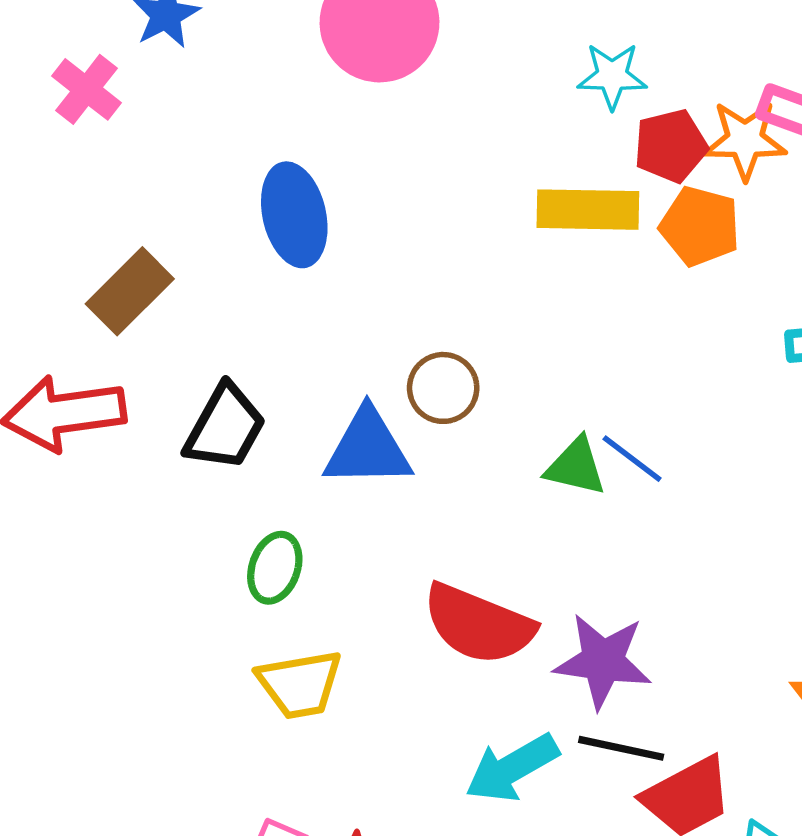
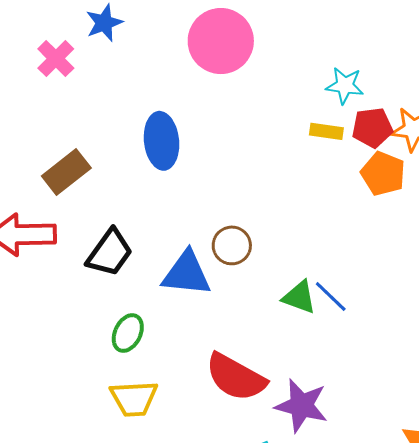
yellow rectangle: (588, 210) -> (326, 131), moved, size x0.6

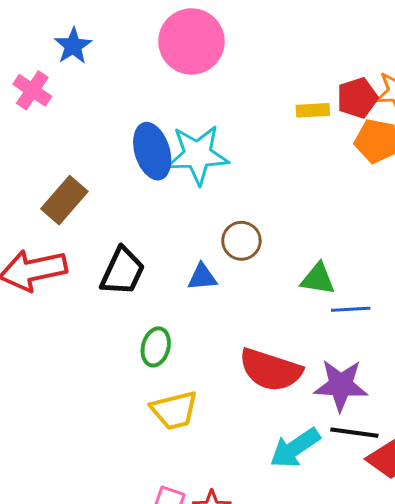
cyan star: (345, 85) -> (198, 155), moved, size x1.6
blue triangle: (187, 274) -> (202, 277), size x0.6
blue line: (331, 297) -> (351, 309), moved, turned -36

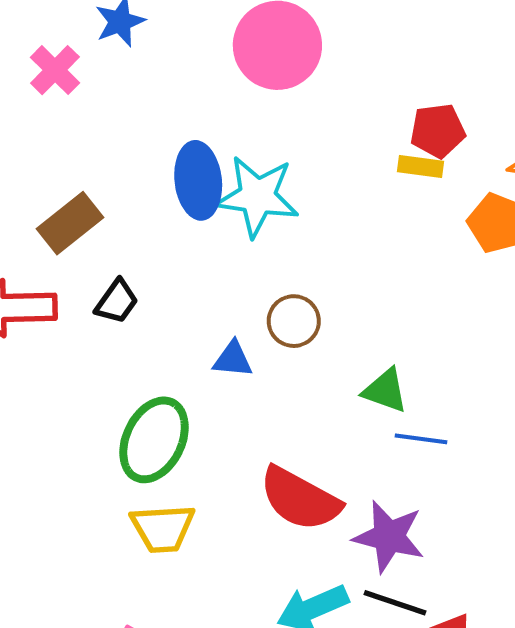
red pentagon: (357, 98) -> (438, 131), moved
black trapezoid: (123, 271) -> (117, 302), moved, size x0.7
green ellipse: (156, 347) -> (154, 440), size x1.6

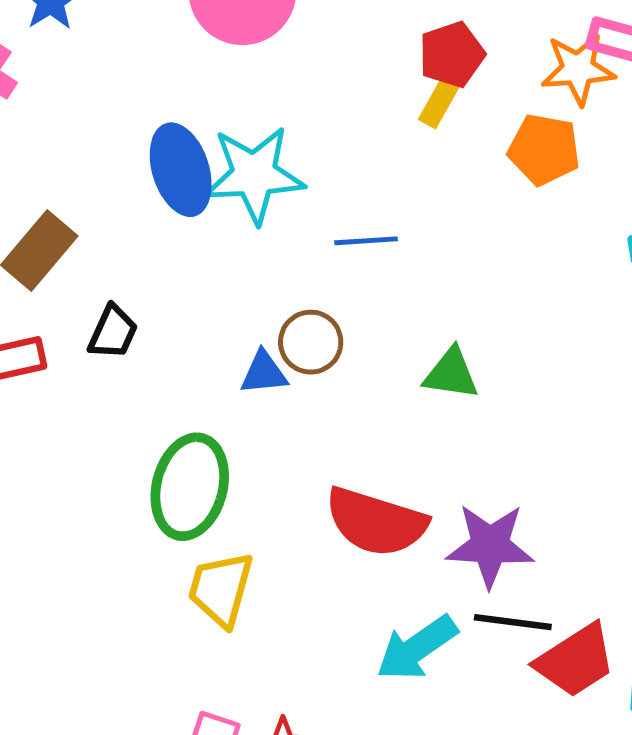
yellow rectangle: (421, 166) -> (440, 101), turned -57
brown circle: (294, 321) -> (311, 342), moved
blue line: (421, 439) -> (366, 241), moved
yellow trapezoid: (163, 528) -> (221, 589), turned 120

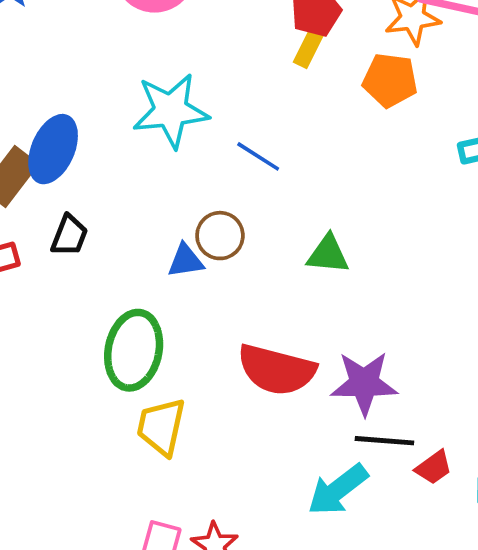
blue ellipse: (181, 170) -> (53, 149), moved, turned 44
blue line: (366, 241) -> (258, 156), turned 39
cyan arrow: (417, 648) -> (338, 490), moved
red trapezoid: (576, 660) -> (434, 467), size x0.6

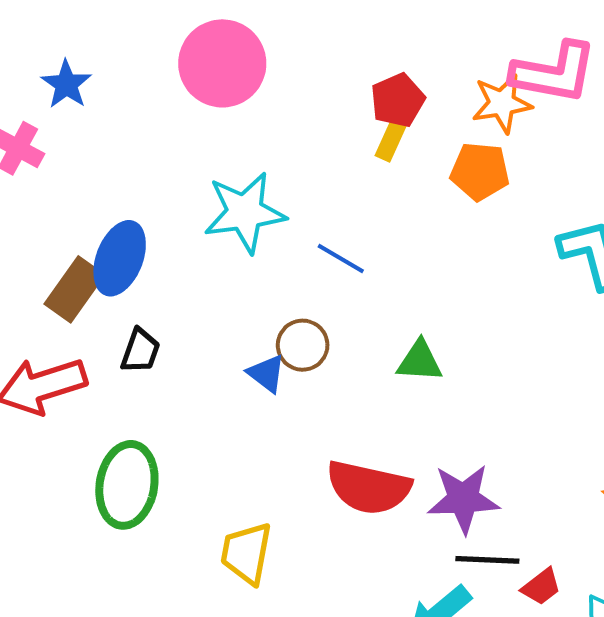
blue triangle: (186, 261) -> (266, 374), turned 48
green ellipse: (134, 350) -> (127, 485), moved

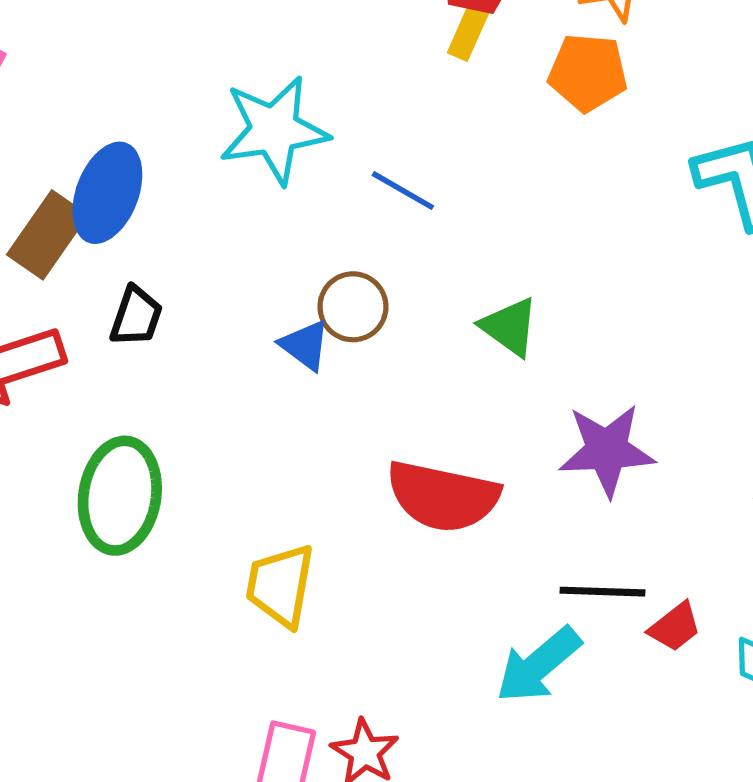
green triangle: (420, 361) -> (510, 327), turned 33
purple star: (463, 499) -> (607, 450), moved

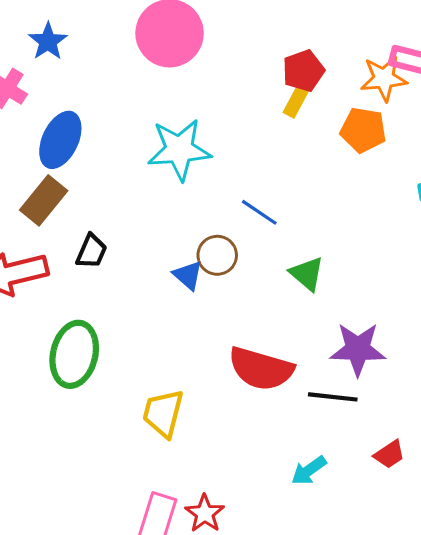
blue line: (403, 191) -> (259, 212), moved
blue ellipse: (107, 193) -> (60, 140), moved
black line: (602, 592) -> (333, 397), moved
cyan arrow: (538, 665) -> (309, 470), size x0.7

